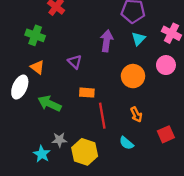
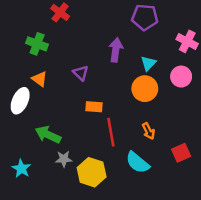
cyan triangle: (138, 39) -> (148, 63), moved
green arrow: (49, 104) -> (48, 135), moved
cyan semicircle: (126, 143) -> (138, 162), size x1.5
cyan star: (42, 154) -> (21, 169), moved

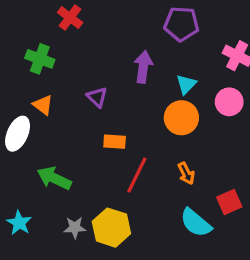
red line: (111, 132) -> (137, 175), turned 36
gray star: (64, 159) -> (75, 228), moved
cyan semicircle: (138, 162) -> (196, 223), moved

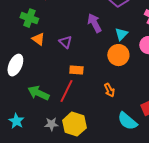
purple arrow: (143, 67) -> (94, 23), turned -36
orange triangle: (43, 105) -> (38, 39), moved
orange arrow: (186, 173) -> (109, 90), moved
red line: (137, 175) -> (66, 91), moved

